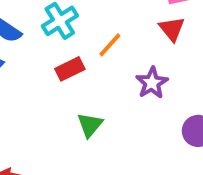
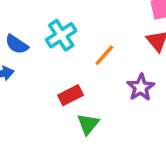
red rectangle: (70, 69) -> (70, 95), moved

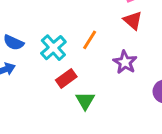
cyan cross: (61, 35) -> (53, 48), moved

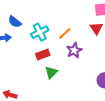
purple star: (125, 62) -> (74, 50), moved

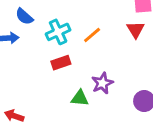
purple star: (74, 50) -> (102, 83), moved
green triangle: (51, 72) -> (80, 98), moved, turned 48

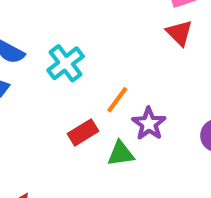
orange line: (92, 35) -> (117, 100), moved
red rectangle: (61, 63) -> (83, 132), moved

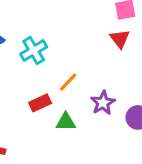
purple star: (149, 124) -> (103, 103), moved

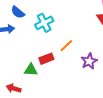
green triangle: (66, 122) -> (31, 70), moved

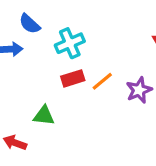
red rectangle: (46, 59) -> (73, 78), moved
purple star: (89, 61) -> (139, 90), moved

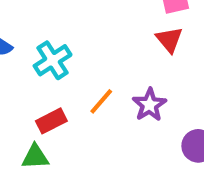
red rectangle: (73, 78) -> (51, 121), moved

